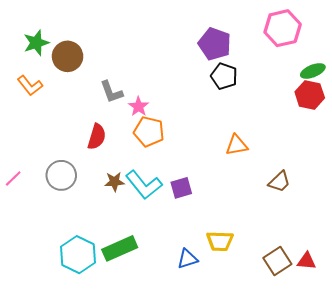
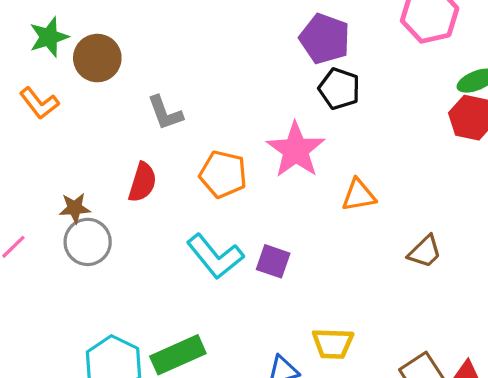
pink star: (138, 106) -> (296, 150), moved, size x1.8
brown star: (114, 182) -> (75, 208), moved
purple square: (181, 188) -> (273, 261), turned 35

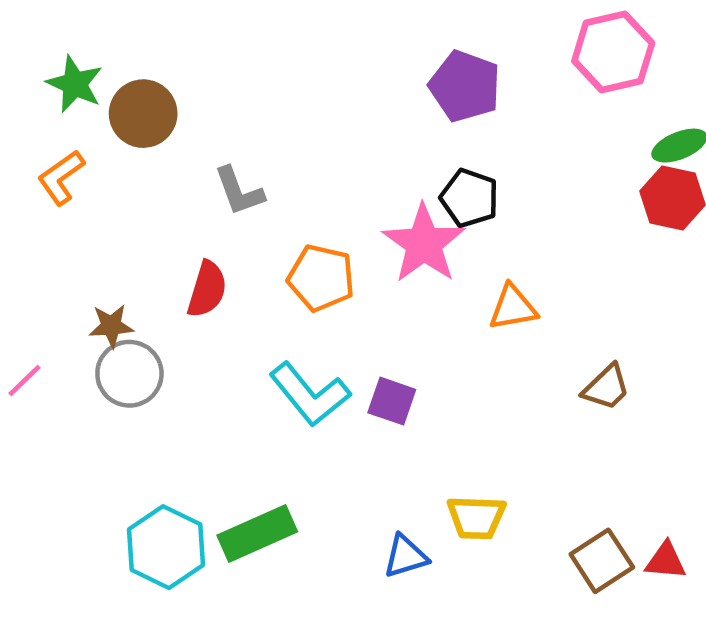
green star: (49, 37) -> (75, 84), turned -30
black pentagon: (339, 89) -> (469, 198), moved
orange L-shape: (39, 103) -> (61, 177), turned 93

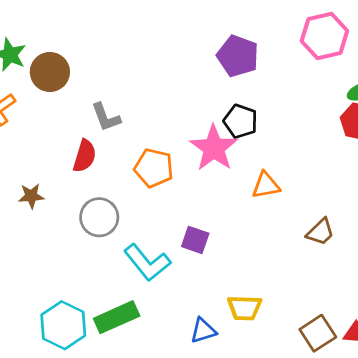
red semicircle: (207, 289) -> (85, 156), moved
gray circle: (129, 374) -> (99, 217), moved
cyan L-shape: (310, 394) -> (147, 263), moved

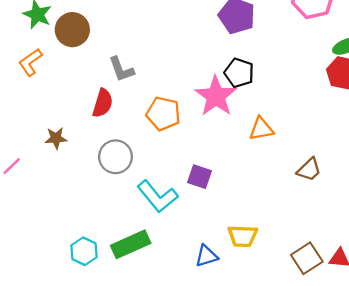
cyan hexagon: (63, 325) -> (84, 251), size x0.7

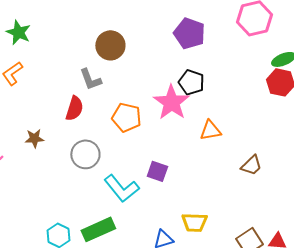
brown circle: (72, 30) -> (110, 45), moved

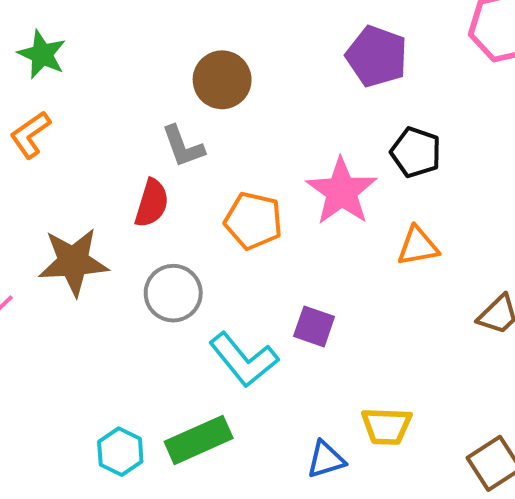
black pentagon: (191, 82) -> (416, 152), moved
brown star: (34, 138) -> (73, 262), size x1.8

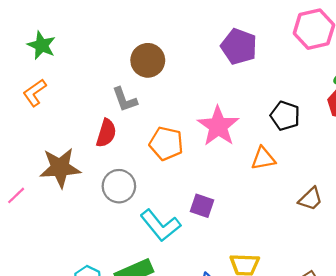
black pentagon: (416, 152) -> (285, 116), moved

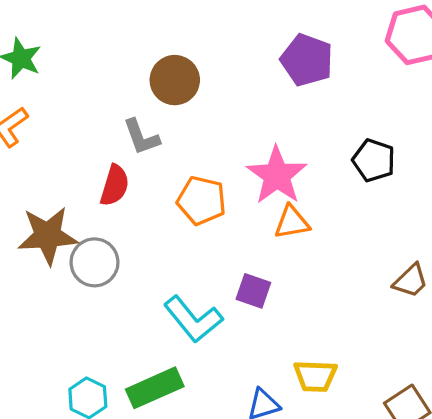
orange triangle: (263, 158) -> (292, 222), moved
gray circle: (119, 186) -> (94, 262), moved

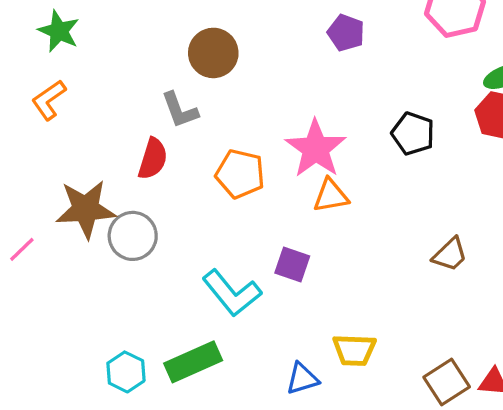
purple pentagon: (307, 60) -> (346, 33), size x0.7

